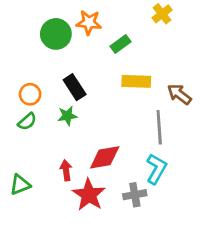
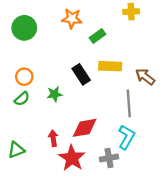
yellow cross: (162, 14) -> (131, 12), turned 35
green circle: (56, 34) -> (24, 28), moved
black rectangle: (75, 87) -> (81, 74), moved

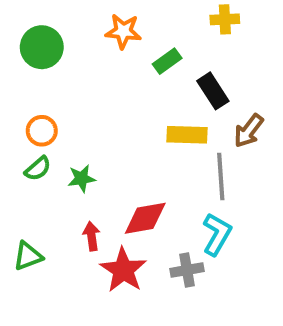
yellow rectangle: (110, 66) -> (187, 135), moved
black rectangle: (81, 74) -> (213, 91), moved
brown arrow: (145, 77) -> (249, 131), turned -90
green star: (54, 94) -> (82, 178), moved

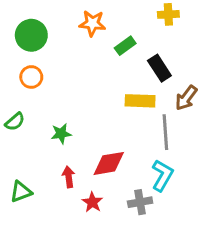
orange circle: (42, 131) -> (31, 77), moved
green semicircle: (38, 169) -> (15, 122), moved
red star: (123, 270) -> (92, 202), size x0.6

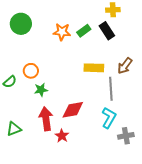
orange star: (92, 23) -> (62, 32), moved
black rectangle: (159, 68) -> (107, 31), moved
orange circle: (31, 77) -> (31, 71), moved
red arrow: (69, 177) -> (46, 119), size x1.6
gray cross: (140, 202) -> (126, 136), moved

